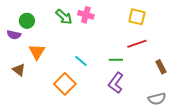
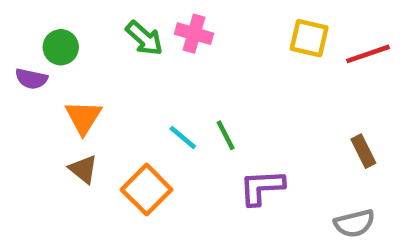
red line: (137, 44) -> (368, 54), moved
green line: (116, 60) -> (226, 135), moved, turned 64
brown triangle: (19, 70) -> (83, 169), moved
purple L-shape: (116, 83) -> (262, 187), turned 50

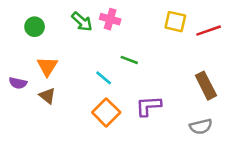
purple semicircle: (31, 79) -> (18, 83), moved
green line: (226, 135) -> (129, 60), moved, turned -42
brown rectangle: (363, 151) -> (206, 86), size x1.5
orange square: (147, 190) -> (106, 112), moved

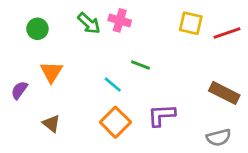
purple semicircle: (18, 83) -> (19, 90), turned 114
brown rectangle: (206, 86) -> (224, 93), turned -36
brown triangle: (47, 96) -> (51, 124), moved

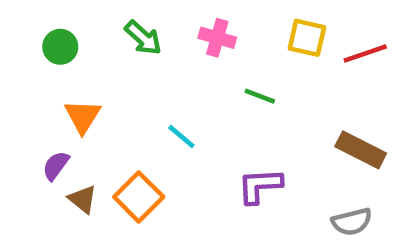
pink cross: (120, 20) -> (217, 38), moved
green line: (141, 65) -> (260, 96), moved
purple semicircle: (19, 90) -> (56, 166), moved
orange square: (115, 122) -> (139, 197), moved

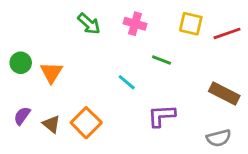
green circle: (60, 47) -> (21, 63), moved
cyan line: (181, 136) -> (127, 82), moved
purple semicircle: (56, 166) -> (22, 116), moved

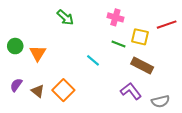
pink cross: (135, 24) -> (115, 17), moved
yellow square: (191, 24) -> (140, 37), moved
brown rectangle: (224, 93) -> (142, 65), moved
purple L-shape: (162, 116) -> (131, 91), moved, turned 55

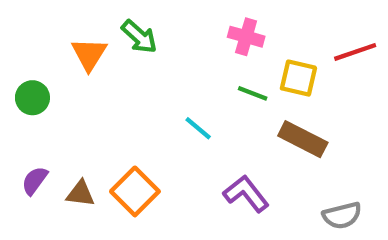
orange triangle: (38, 53) -> (89, 54), moved
brown triangle: (38, 91) -> (80, 194), turned -32
purple L-shape: (131, 91) -> (246, 194), moved

